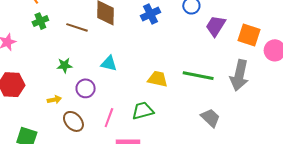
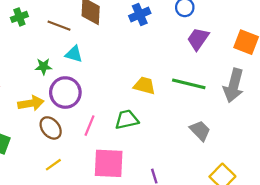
purple trapezoid: (216, 26) -> (198, 39), moved
cyan triangle: (109, 63) -> (74, 54), moved
purple circle: (86, 88) -> (65, 93), size x1.5
yellow arrow: (54, 100) -> (31, 103), size x1.6

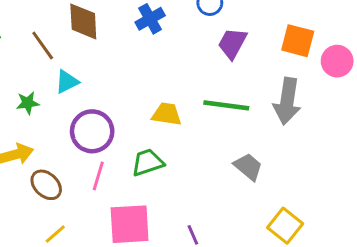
brown line: (59, 26) -> (43, 45), turned 40
cyan triangle: (74, 54) -> (67, 82), turned -36
purple circle: (65, 93) -> (92, 131), moved

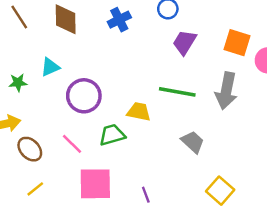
brown line: (43, 45) -> (19, 17), moved
yellow trapezoid: (167, 114) -> (139, 112), moved
purple circle: (92, 131) -> (84, 96), moved
pink line: (98, 176) -> (72, 144), turned -65

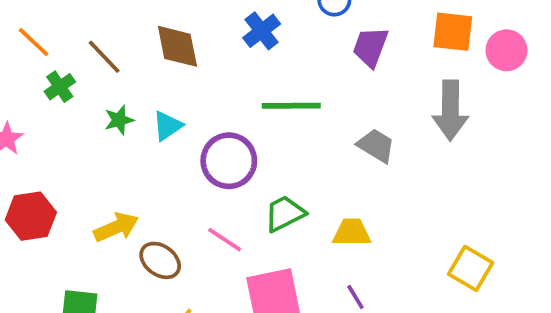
green star: (18, 83) -> (119, 120), moved
green line: (177, 92) -> (291, 106), moved
yellow trapezoid: (139, 112) -> (352, 233), moved
gray trapezoid: (193, 142) -> (376, 146), moved

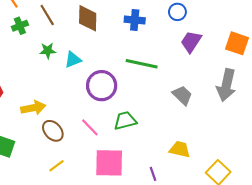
blue cross: (262, 31) -> (135, 20), turned 30
yellow trapezoid: (352, 233) -> (180, 149), moved

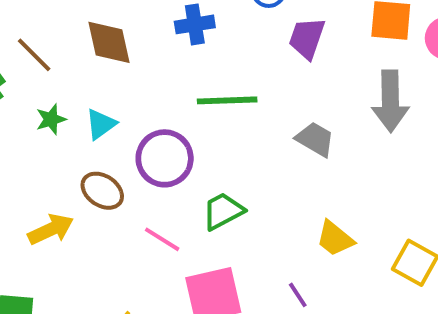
brown ellipse: (53, 131) -> (102, 191), moved
yellow trapezoid: (180, 149) -> (335, 239), turned -140

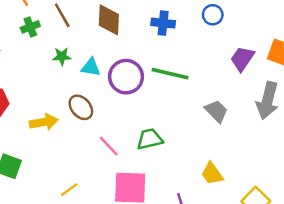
purple trapezoid: (307, 38) -> (242, 59), moved
cyan triangle: (101, 124) -> (91, 67), turned 30
purple circle: (165, 158) -> (126, 77), moved

